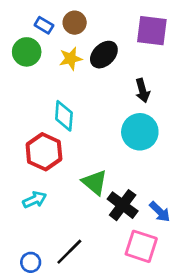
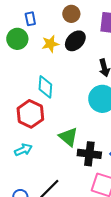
brown circle: (75, 23) -> (71, 14), moved
blue rectangle: (44, 25) -> (30, 19), turned 48
black cross: (123, 205) -> (89, 154), turned -30

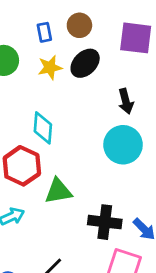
blue rectangle: (30, 19) -> (44, 32), moved
green triangle: (68, 137) -> (58, 191), moved, turned -50

